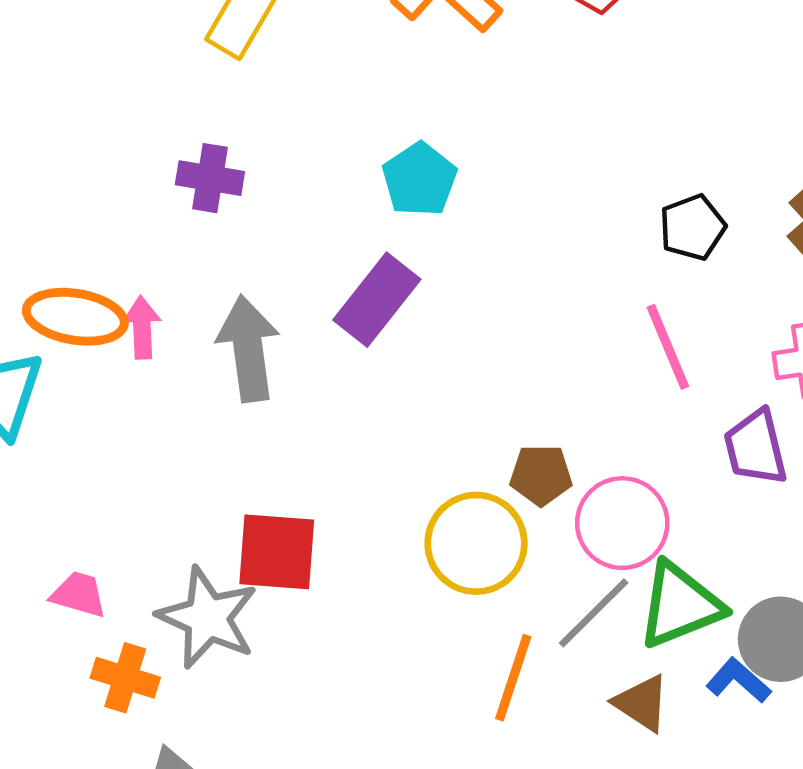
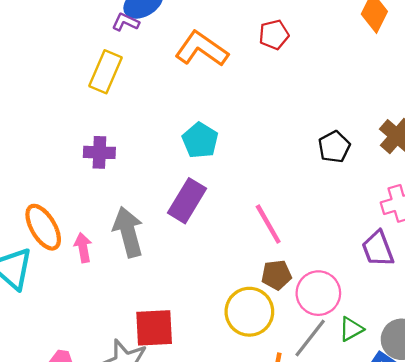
orange ellipse: (75, 317) -> (43, 227), turned 57
pink arrow: (142, 327) -> (83, 248), moved
pink line: (668, 347) -> (268, 224), moved
green triangle: (680, 605) -> (351, 329), size x0.6

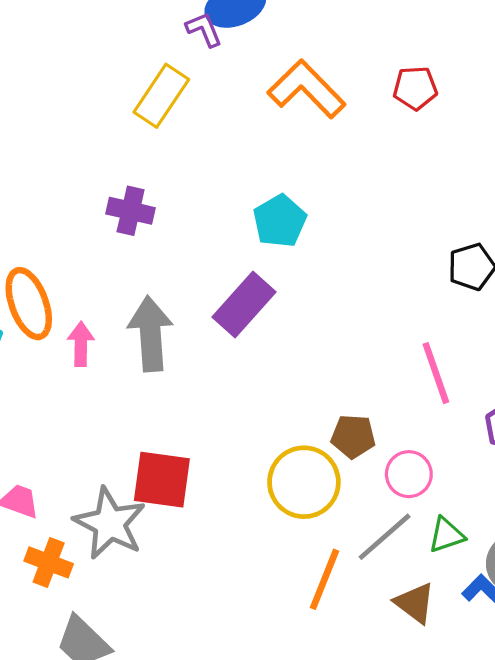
purple L-shape: (126, 22) -> (204, 29), turned 32
pink line: (268, 224) -> (436, 373), moved
pink circle: (318, 293) -> (409, 474), size x0.7

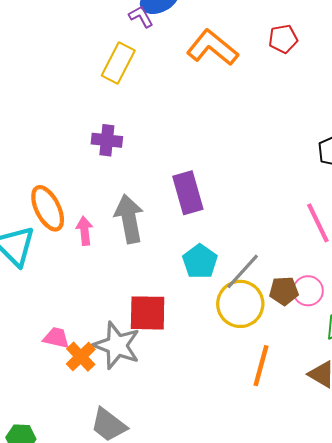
cyan pentagon: (280, 221) -> (200, 261), moved
purple rectangle: (244, 304) -> (188, 193), turned -51
brown pentagon: (353, 436) -> (284, 291), moved
gray line: (385, 537) -> (243, 271), moved
orange cross: (49, 562) -> (81, 357), moved, turned 32

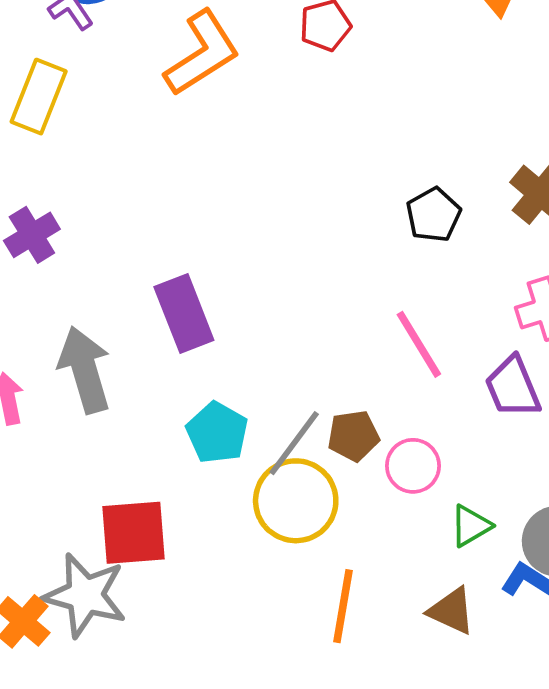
orange L-shape: (212, 48) -> (202, 53), turned 114
purple cross: (107, 140) -> (32, 235), turned -32
brown pentagon: (284, 291) -> (353, 436), moved

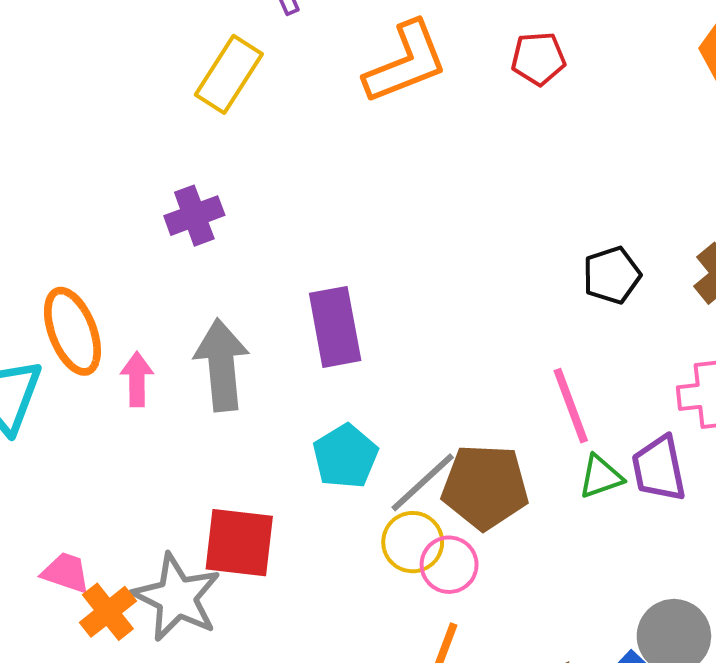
brown pentagon: (353, 436) -> (485, 487), size x1.6
pink circle: (413, 466) -> (449, 565), moved
yellow circle: (296, 501) -> (413, 542), size x0.7
green triangle: (471, 526) -> (601, 477), moved

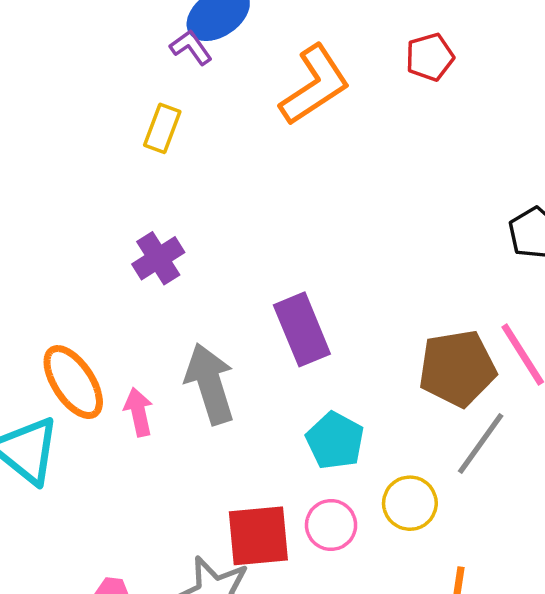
yellow rectangle: (229, 74) -> (162, 128), size x0.7
gray line: (423, 482) -> (481, 443), moved
brown pentagon: (485, 487) -> (457, 368), moved
pink circle: (449, 565) -> (331, 525), moved

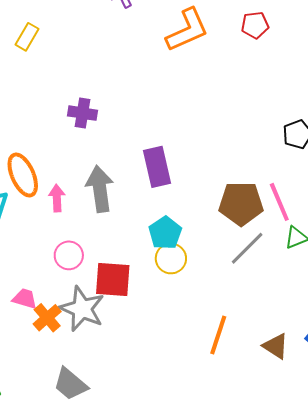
yellow rectangle: (162, 128) -> (27, 37), moved
purple cross: (158, 258) -> (82, 113), turned 32
yellow circle: (410, 503) -> (171, 258), moved
pink circle: (331, 525) -> (69, 255), moved

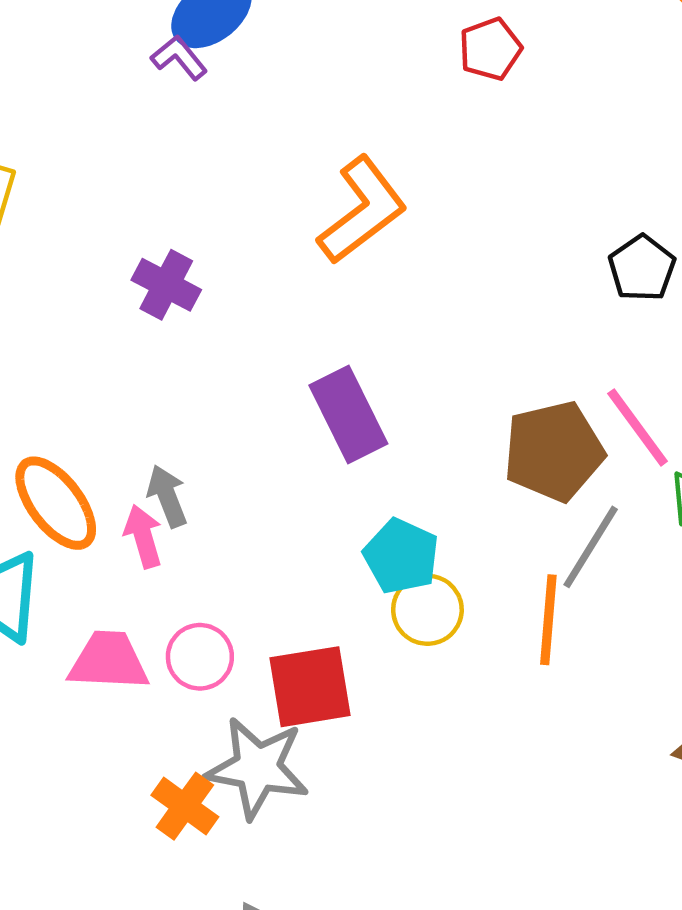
orange L-shape: (187, 30) -> (362, 210), moved
purple cross: (82, 113) -> (166, 285), moved, turned 32
gray arrow: (100, 189) -> (167, 496), moved, size x0.6
pink trapezoid: (25, 299) -> (109, 661), moved, size x1.4
orange line: (218, 335) -> (548, 620), moved

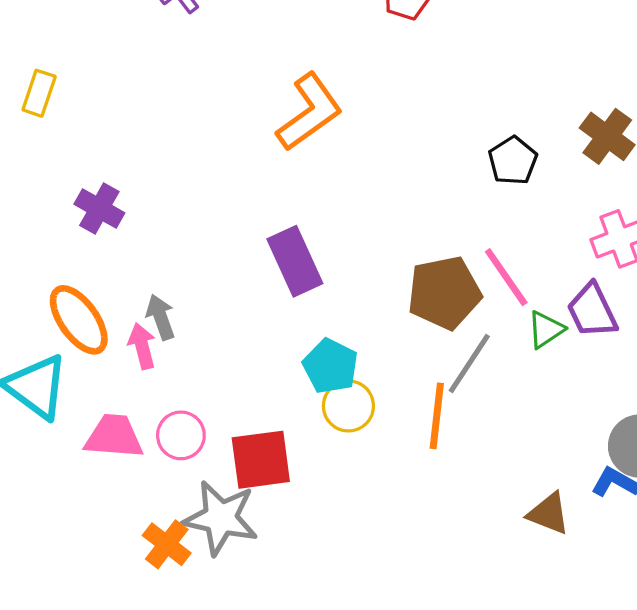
purple cross: (166, 285) -> (99, 209), moved

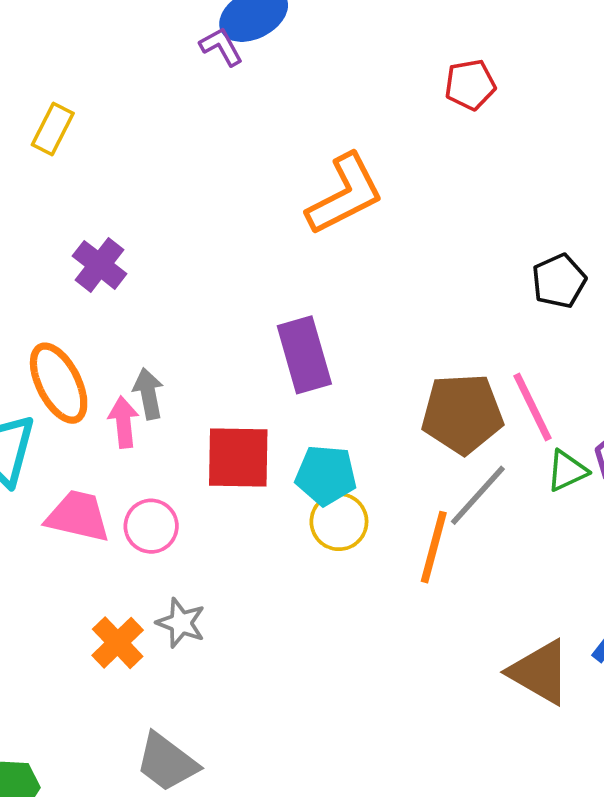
cyan pentagon: (330, 366) -> (326, 475), turned -30
red square: (261, 460) -> (238, 457), moved
brown triangle: (549, 514) -> (540, 672), size x1.4
gray star: (221, 518) -> (181, 623), size x0.6

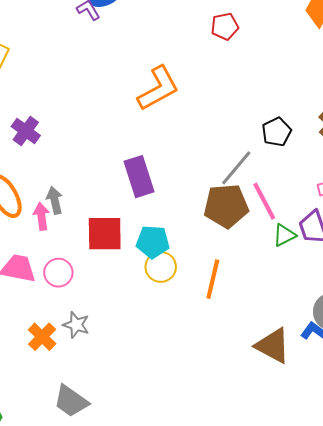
gray line: (478, 495) -> (236, 168), moved

